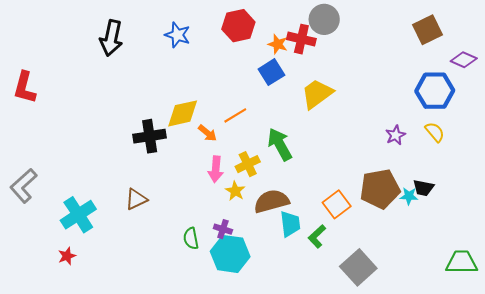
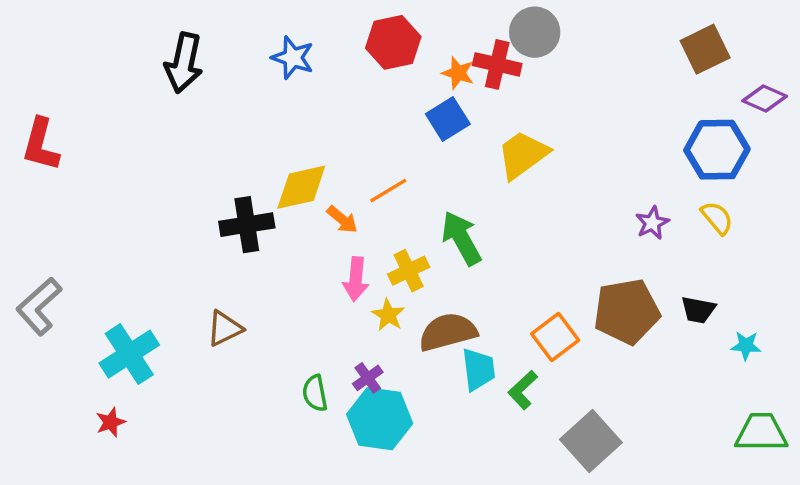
cyan star: (409, 196) -> (746, 346), moved
purple cross: (223, 229) -> (368, 378), turned 36

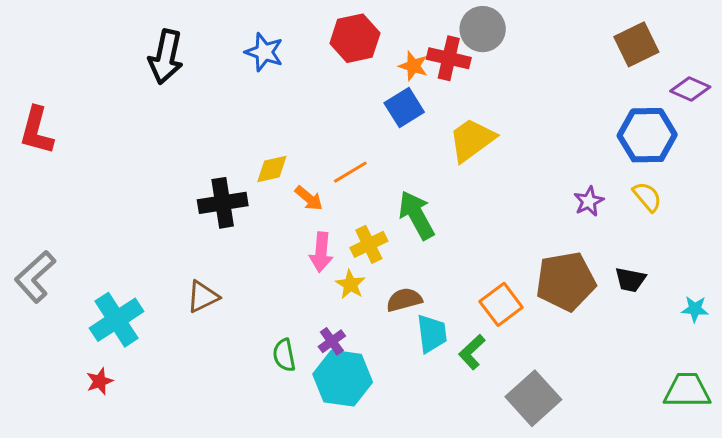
yellow diamond: (301, 187) -> (272, 169), size x0.7
brown semicircle: (448, 332) -> (404, 300), size x0.7
cyan star: (746, 346) -> (695, 309), moved

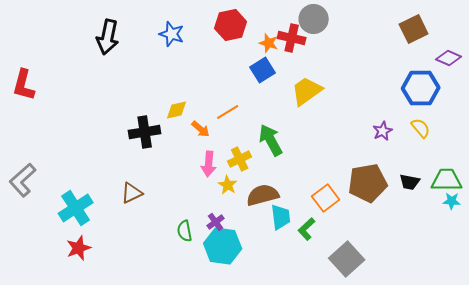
brown semicircle: (404, 300) -> (263, 195), size x1.4
red star: (100, 381) -> (79, 248), moved, size x1.4
green trapezoid: (687, 390) -> (447, 180), moved

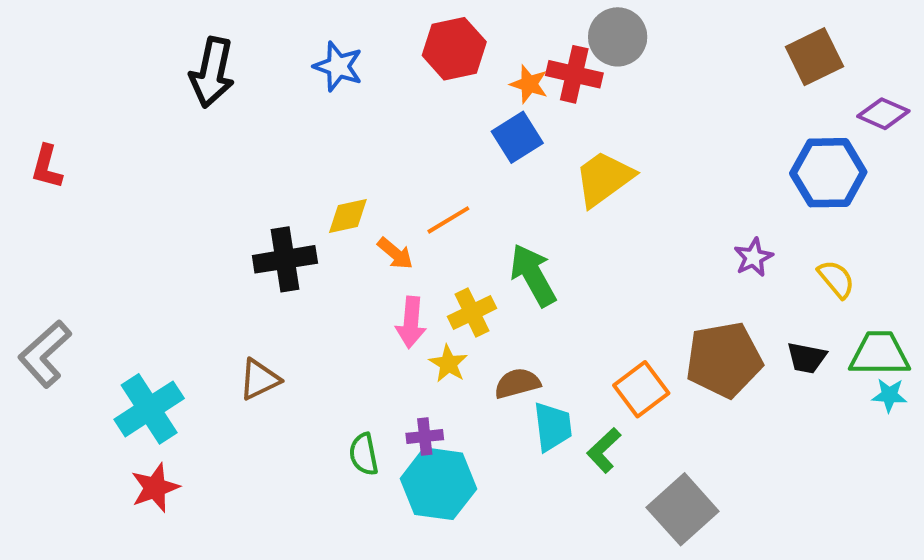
red L-shape: (24, 85) -> (47, 167), size x0.7
yellow semicircle: (421, 128) -> (836, 279), moved
brown semicircle: (263, 195) -> (517, 383), size x0.7
purple cross: (216, 222) -> (425, 436), turned 30

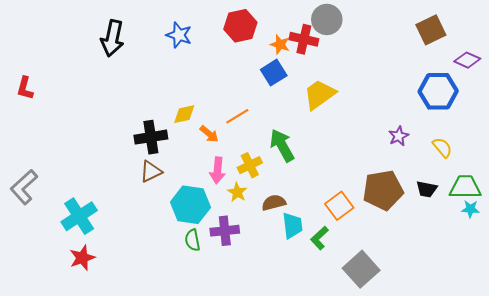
brown triangle: (259, 379) -> (151, 171), moved
purple cross: (425, 436) -> (225, 231), size x1.5
cyan hexagon: (438, 484) -> (190, 205), moved

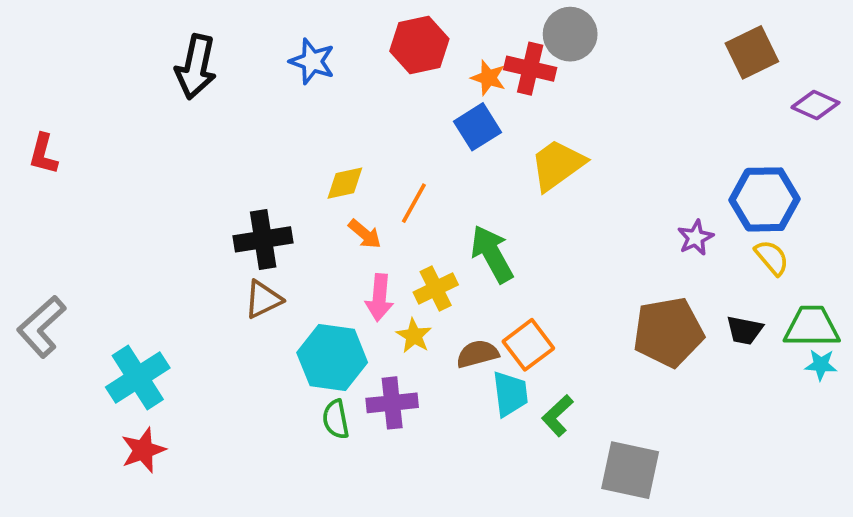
blue hexagon: (438, 91) -> (765, 199), moved
yellow diamond: (184, 114) -> (345, 183), moved
orange line: (237, 116) -> (414, 203), turned -30
orange square: (339, 206) -> (528, 345), moved
gray square: (361, 269) -> (630, 470), turned -36

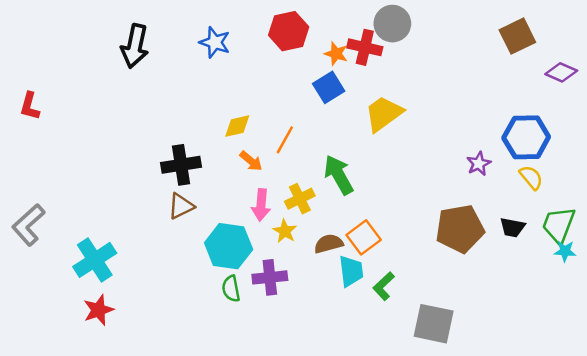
green trapezoid: (812, 327) -> (559, 225), turned -69

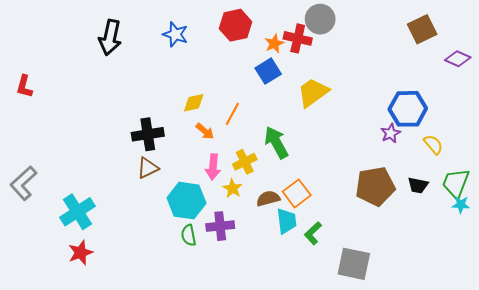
orange star: (336, 54) -> (274, 44), turned 30
blue hexagon: (526, 137) -> (408, 109), moved

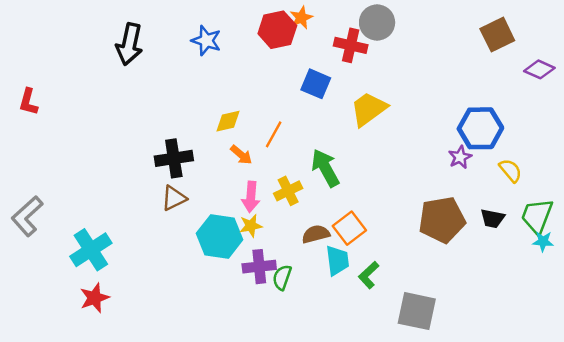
orange star: (274, 44) -> (301, 18), moved
blue square: (268, 71) -> (316, 84), turned -35
yellow star: (232, 188) -> (251, 226), moved, turned 30
green semicircle: (189, 235) -> (282, 277), moved, turned 30

